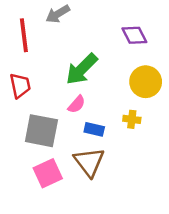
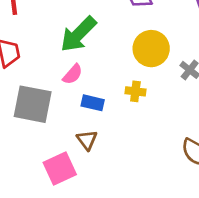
brown triangle: (89, 162) -> (87, 140), size x0.6
pink square: (48, 173) -> (60, 168), moved

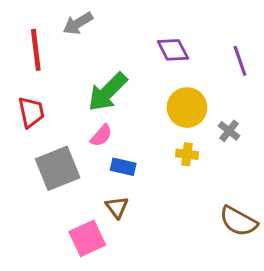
yellow cross: (135, 91) -> (187, 154), moved
gray square: (33, 104) -> (58, 168), turned -33

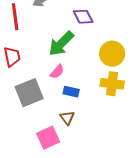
purple diamond: (173, 50) -> (83, 17), moved
yellow cross: (187, 154) -> (112, 84), size x1.6

